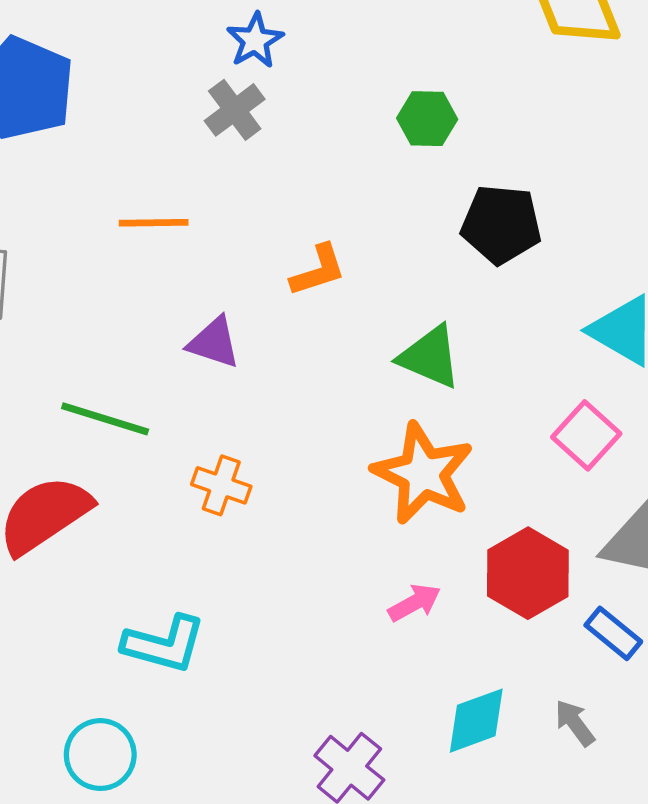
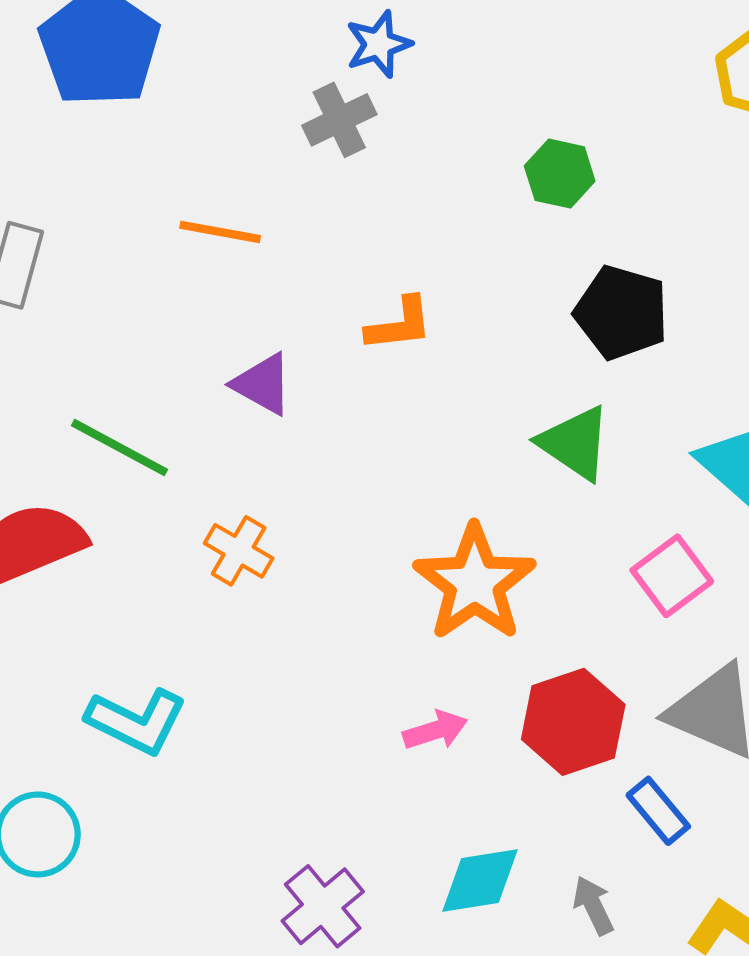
green triangle: (430, 357) -> (575, 443), moved

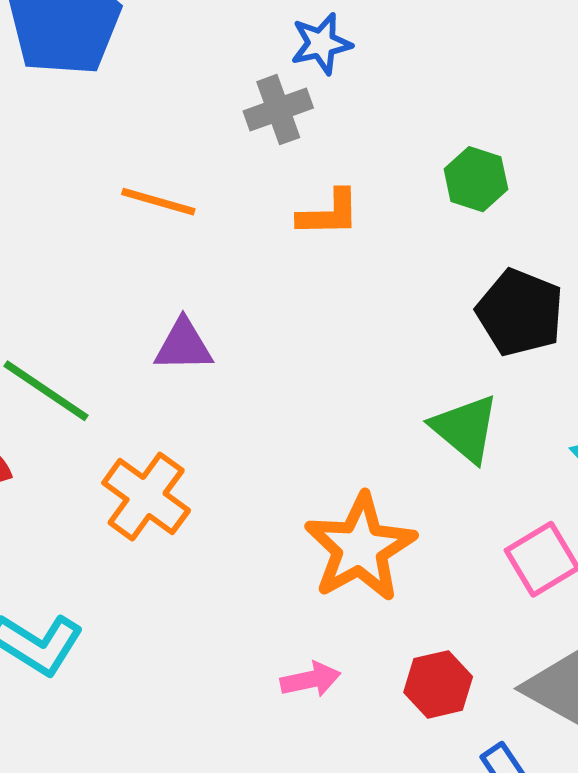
orange L-shape: (399, 324) -> (329, 213), moved
purple triangle: (263, 384) -> (183, 345), turned -36
orange cross: (239, 551) -> (146, 497), size x1.4
red hexagon: (573, 722) -> (438, 684), size x0.7

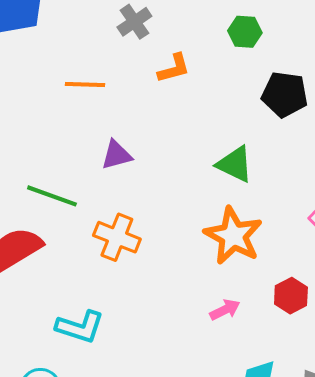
green triangle: (465, 428) -> (235, 164), moved

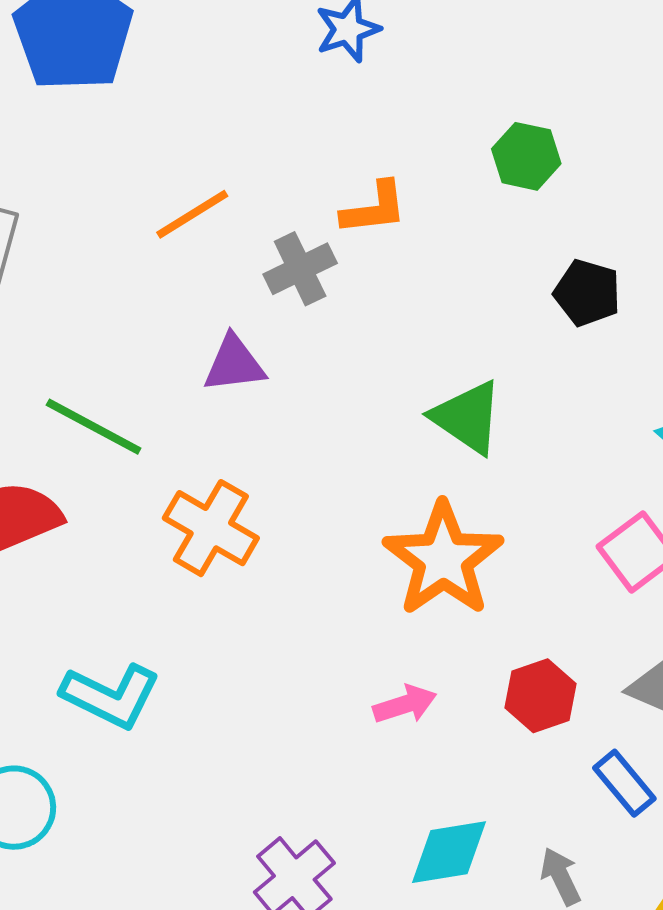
gray cross: (134, 22) -> (300, 269), moved
orange line: (85, 84) -> (192, 214), turned -42
black pentagon: (285, 94) -> (587, 293), size x0.7

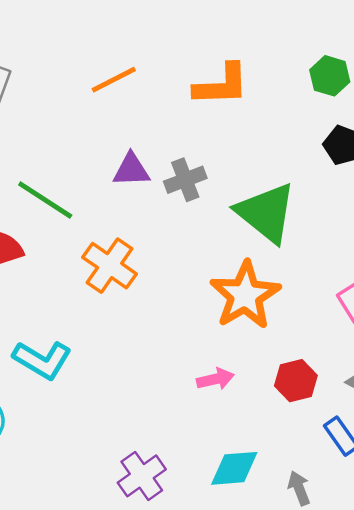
green hexagon: (526, 156) -> (330, 76), moved
orange L-shape: (374, 208) -> (221, 85), size x1.4
gray cross: (300, 269) -> (185, 180), moved
green triangle: (467, 417) -> (266, 213), size x1.4

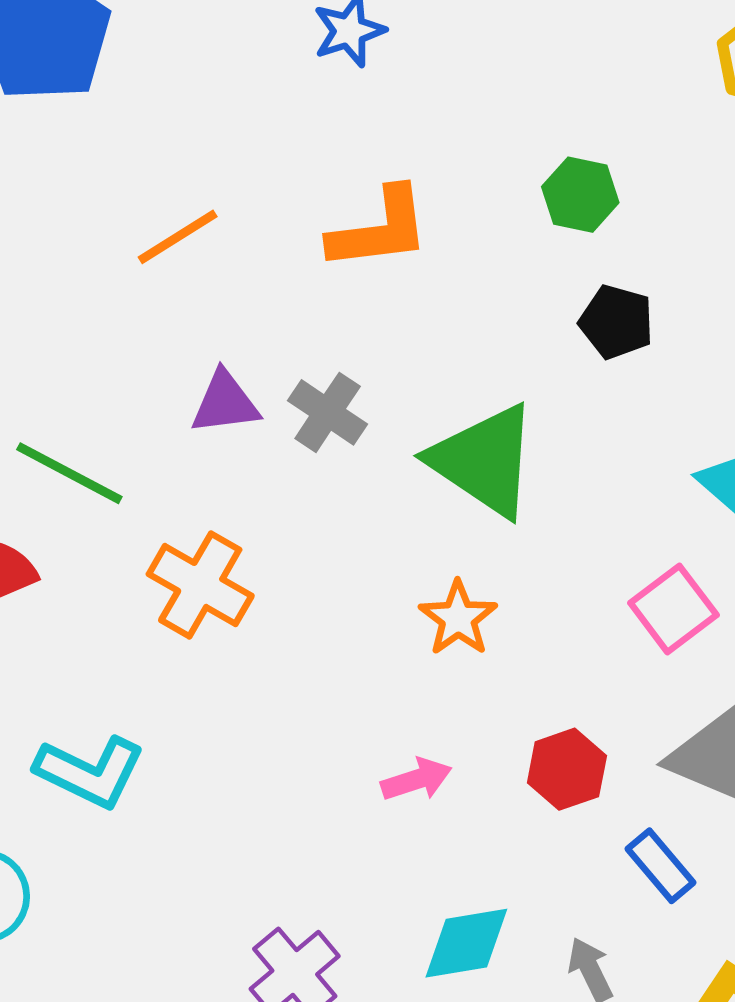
gray cross: (185, 180) -> (328, 412), turned -30
orange star: (245, 295) -> (458, 618), size x0.6

